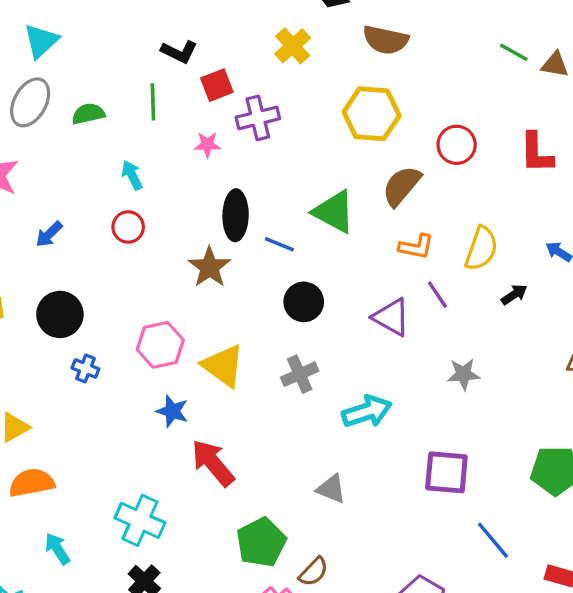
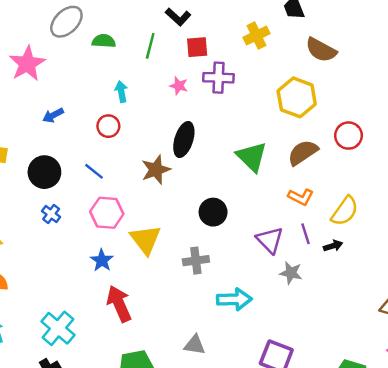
blue line: (279, 244) -> (94, 171), moved
black arrow: (514, 295) -> (333, 246), moved
gray star: (464, 374) -> (291, 273), moved
gray triangle: (331, 489) -> (195, 345), turned -30

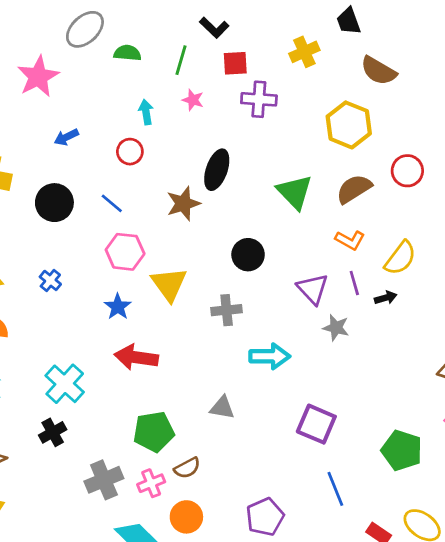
pink star: (179, 86) -> (193, 100), moved
blue cross: (51, 214) -> (50, 280), moved
red arrow: (119, 304) -> (136, 357), turned -60

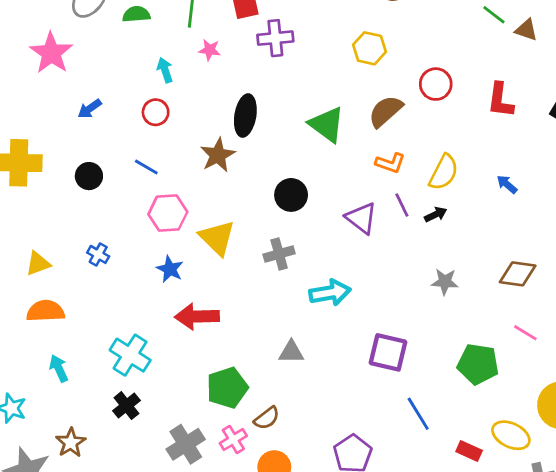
yellow hexagon: (349, 125) -> (369, 48), size x0.7
black circle: (54, 203) -> (89, 176), size x0.7
gray star: (336, 328) -> (445, 282), moved

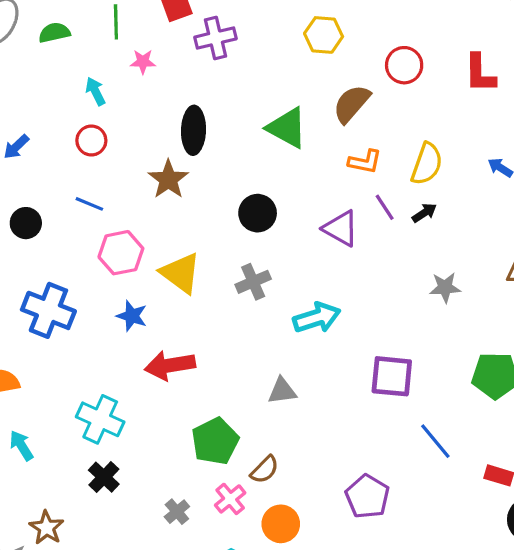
blue cross: (98, 254) -> (48, 310), size x2.0
gray cross: (186, 444) -> (177, 512), size x0.6

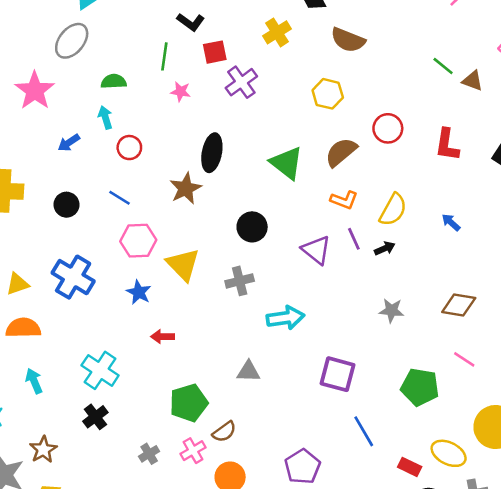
green semicircle: (54, 33) -> (114, 81), moved
purple cross: (215, 38) -> (241, 82), turned -32
cyan arrow: (95, 91) -> (105, 117), moved
red arrow: (170, 365) -> (163, 337), size x0.6

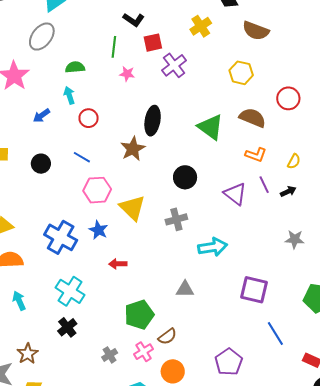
brown semicircle: (341, 152) -> (253, 118), turned 64
yellow semicircle: (393, 210) -> (294, 161), size x0.6
blue cross: (73, 277) -> (61, 237), moved

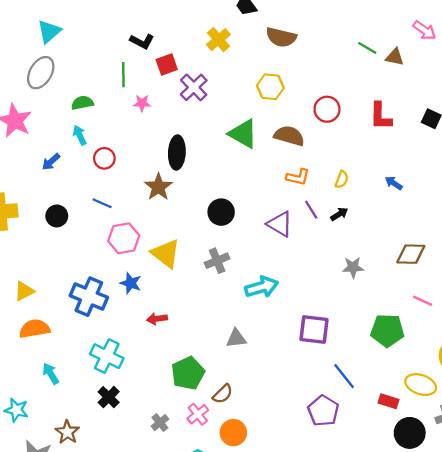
green triangle: (211, 127) -> (243, 134), moved
purple pentagon: (229, 362) -> (323, 411), moved

